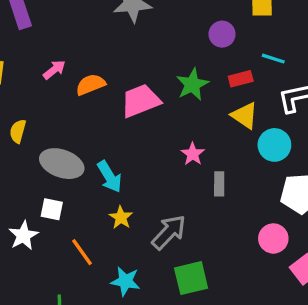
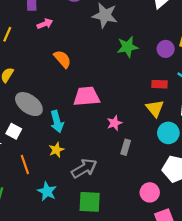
purple circle: (222, 34) -> (166, 49), moved
pink arrow: (54, 70) -> (45, 24), moved
green star: (192, 84) -> (127, 47), moved
orange semicircle: (91, 85) -> (62, 59), turned 54
pink trapezoid: (140, 101) -> (87, 96), moved

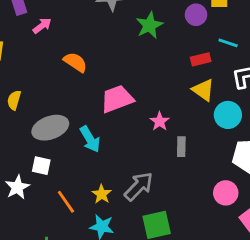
gray ellipse: (29, 104) -> (50, 128), turned -40
yellow star: (56, 150) -> (102, 194), moved

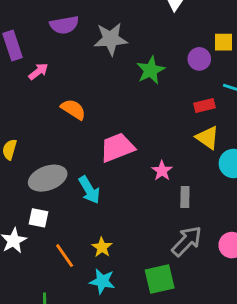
gray arrow: (139, 186) -> (187, 241), moved

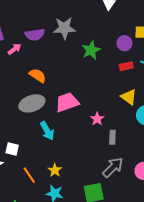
purple semicircle: (64, 25) -> (35, 35), moved
red rectangle: (204, 106) -> (126, 66), moved
gray ellipse: (48, 178) -> (32, 103), moved

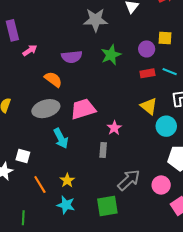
gray star: (64, 28) -> (96, 20), moved
purple semicircle: (35, 35) -> (72, 57), moved
gray rectangle: (112, 137) -> (103, 150), moved

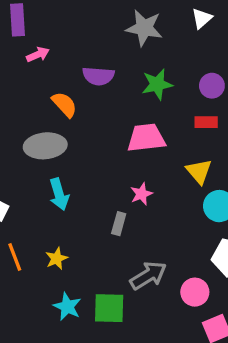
pink trapezoid: (83, 109) -> (146, 138), moved
cyan star: (66, 205) -> (67, 307), moved

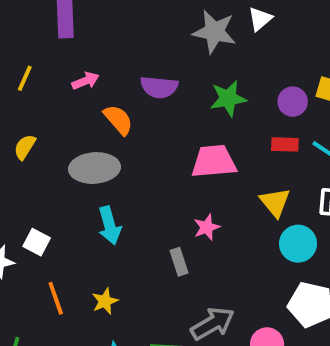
white triangle: (202, 18) -> (260, 19), moved
pink arrow: (38, 55) -> (85, 81), moved
gray rectangle: (119, 224) -> (179, 262), turned -35

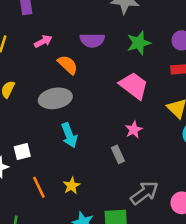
pink trapezoid: (214, 161) -> (134, 86), turned 48
white square: (37, 242) -> (22, 151), turned -36

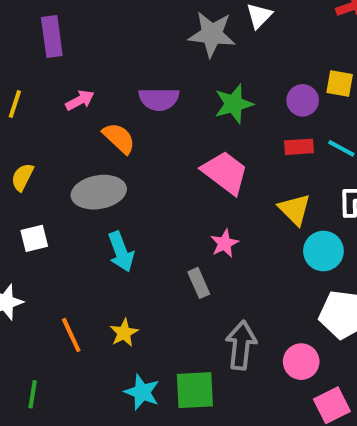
white square: (22, 151) -> (34, 238), moved
gray arrow: (144, 193) -> (241, 345), turned -48

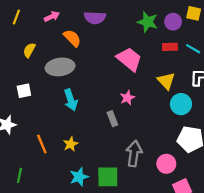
green star: (234, 104) -> (148, 22), moved, turned 30
yellow semicircle: (22, 177) -> (29, 50), moved
cyan star: (142, 392) -> (79, 177), turned 30

